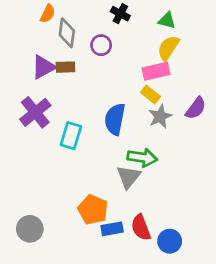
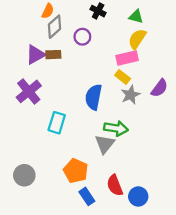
orange semicircle: (48, 14) -> (48, 11), moved
gray diamond: (67, 33) -> (54, 27), turned 40
cyan rectangle: (71, 136) -> (57, 123), moved
gray circle: (30, 229) -> (24, 175), moved
blue rectangle: (112, 229) -> (87, 196), moved, turned 66

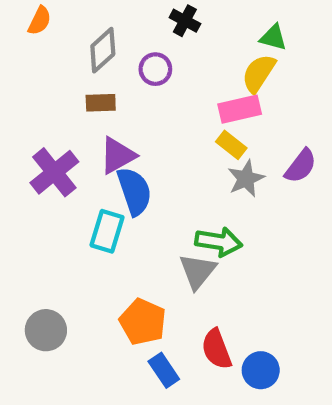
orange semicircle: (48, 11) -> (40, 21), moved
green triangle: (136, 17) -> (273, 37), moved
purple triangle: (35, 55) -> (118, 155), moved
blue semicircle: (94, 97) -> (134, 191), moved, turned 150

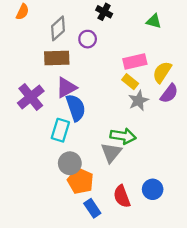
yellow semicircle: (259, 73) -> (162, 72), moved
brown rectangle: (101, 103) -> (57, 58), size x1.5
gray circle: (46, 330) -> (70, 163), moved
blue circle: (261, 370) -> (153, 189), moved

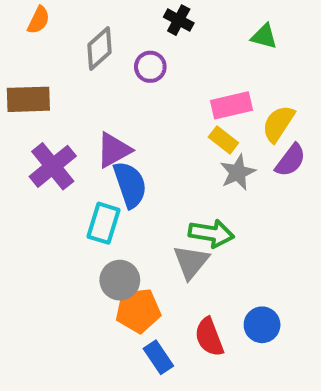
brown rectangle: (57, 58) -> (28, 99), moved
orange pentagon: (80, 181) -> (138, 311), turned -30

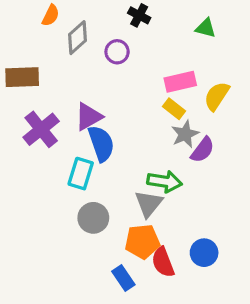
orange semicircle: (39, 20) -> (51, 15), moved
purple semicircle: (290, 160) -> (202, 150), moved
orange pentagon: (138, 311) -> (142, 242), moved

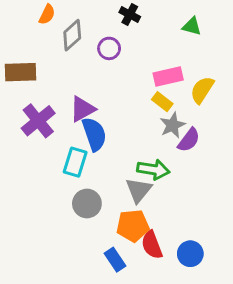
blue circle: (204, 253) -> (190, 254), moved

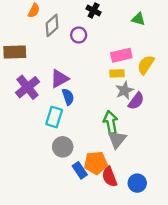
yellow rectangle: (162, 102) -> (117, 73), turned -40
blue semicircle: (94, 134) -> (68, 97), size x0.7
green arrow: (153, 170) -> (111, 122), turned -110
gray triangle: (139, 190) -> (117, 139), moved
blue rectangle: (115, 260) -> (80, 170), moved

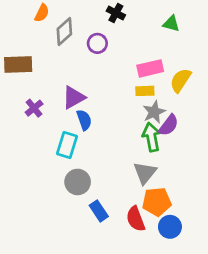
purple cross: (28, 87) -> (34, 108), size x0.6
green arrow: (111, 122) -> (151, 137), moved
orange pentagon: (96, 163) -> (157, 202), moved

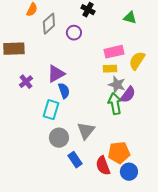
gray star: (154, 112) -> (117, 85), turned -30
gray triangle: (145, 173) -> (86, 131), moved

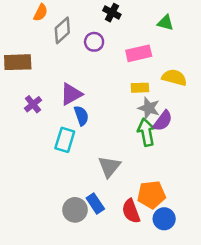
pink rectangle: (114, 52) -> (139, 53), moved
yellow semicircle: (137, 61) -> (174, 77), turned 72
gray circle: (59, 138) -> (75, 210), moved

